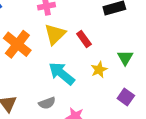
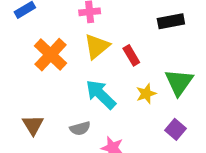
green triangle: (125, 58) -> (179, 82), size x1.5

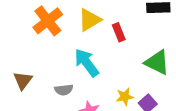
green triangle: (179, 82) -> (157, 62), turned -48
yellow star: (146, 94) -> (125, 97), moved

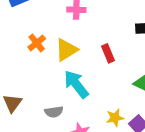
yellow triangle: (90, 20) -> (66, 50), moved
orange cross: (48, 21) -> (37, 43), size x0.6

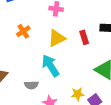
yellow triangle: (66, 50) -> (57, 38), moved
red rectangle: (108, 53) -> (84, 37), moved

